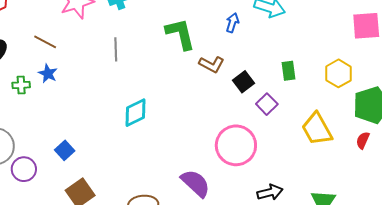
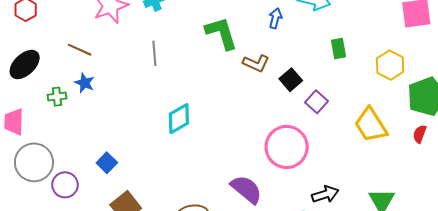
green rectangle: (288, 71) -> (339, 49), moved

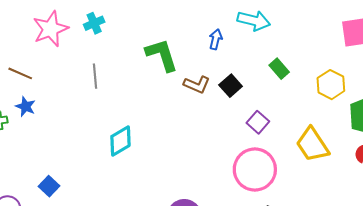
green rectangle: (339, 49) -> (279, 69), turned -30
black square: (291, 80) -> (231, 86), moved
pink circle: (287, 147) -> (255, 169), moved

